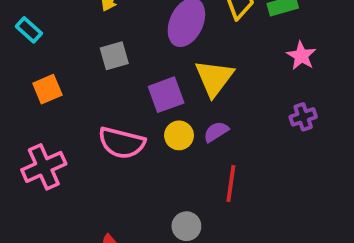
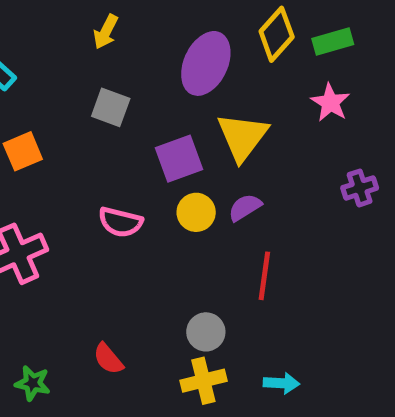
gray square: (114, 56) -> (111, 107), turned 36
pink star: (301, 56) -> (330, 103), moved
pink semicircle: (122, 143) -> (120, 222), size x0.7

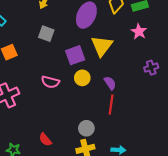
purple semicircle: (245, 207) -> (110, 83), moved, turned 88

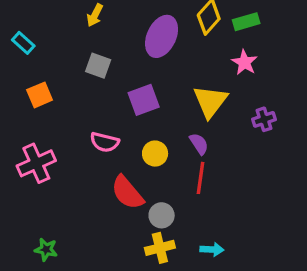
yellow triangle: (102, 46) -> (210, 101), moved
yellow circle: (82, 78) -> (155, 154), moved
red semicircle: (45, 140) -> (127, 193), moved, size x1.6

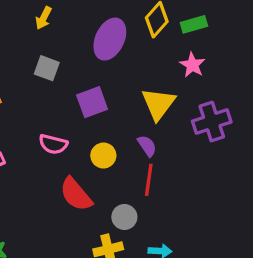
purple cross: (264, 119) -> (212, 122), size x1.6
gray circle: (162, 215) -> (124, 217), moved

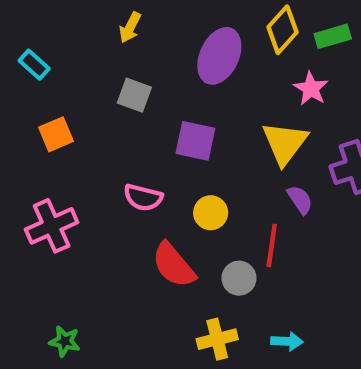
pink star: (192, 65) -> (311, 89), moved
purple square: (92, 102) -> (195, 141), turned 32
purple semicircle: (147, 146) -> (300, 200), moved
gray circle: (124, 217) -> (239, 278), moved

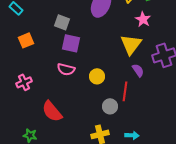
purple square: (195, 141) -> (71, 43), moved
pink cross: (52, 226) -> (24, 82), size x0.7
red semicircle: (174, 265) -> (52, 111), moved

